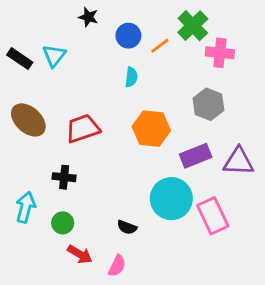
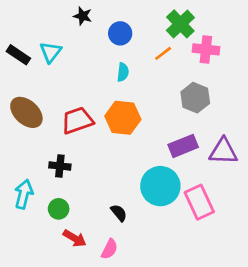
orange line: (160, 46) -> (163, 53), moved
orange hexagon: (151, 129) -> (123, 118), moved
black semicircle: (127, 227) -> (119, 213), turned -150

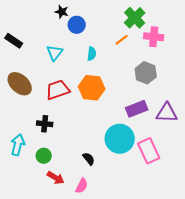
blue circle: (120, 33) -> (77, 25), moved
cyan triangle: (51, 52) -> (55, 53), moved

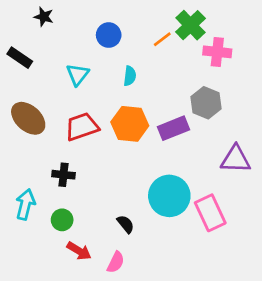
black star: (62, 12) -> (44, 17), moved
orange line: (122, 40) -> (162, 39), moved
purple rectangle: (137, 109) -> (174, 128), moved

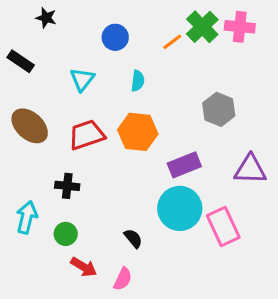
pink cross: (217, 52) -> (240, 27), moved
purple rectangle: (174, 128) -> (184, 165), moved

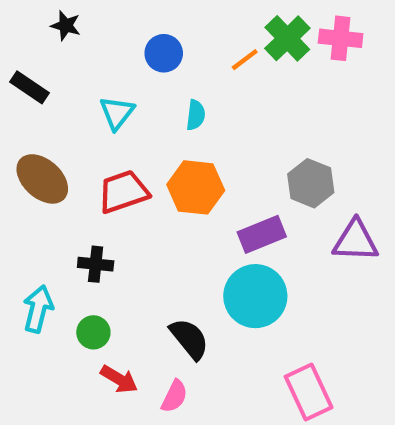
gray hexagon: (219, 109) -> (311, 183), moved
pink rectangle: (223, 226) -> (309, 392), moved
black semicircle: (133, 238) -> (189, 339), size x1.5

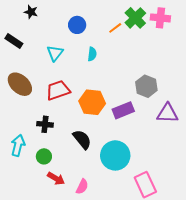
orange hexagon: (196, 187) -> (92, 102), moved
cyan circle: (255, 296) -> (115, 155), moved
black semicircle: (189, 339) -> (82, 139), moved

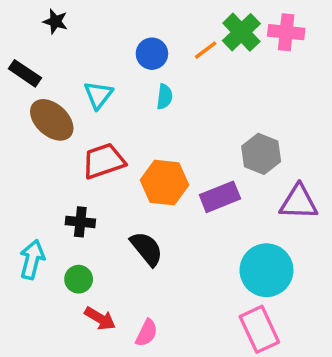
blue circle: (77, 25) -> (152, 54), moved
brown ellipse: (20, 84) -> (52, 120), moved
cyan circle: (115, 155) -> (266, 270), moved

